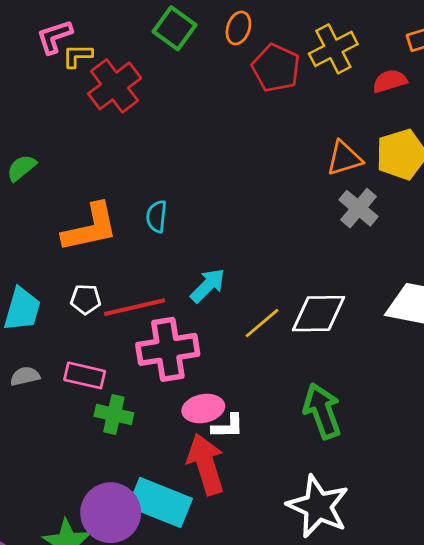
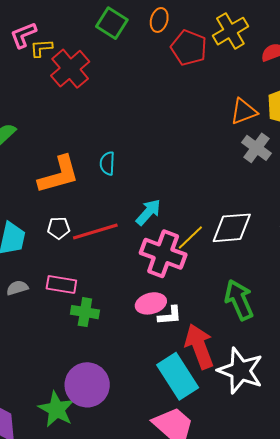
pink cross: (168, 349) -> (163, 254), moved, turned 33
red arrow: (206, 464) -> (199, 346), moved
cyan rectangle: (160, 503) -> (178, 376), moved, turned 39

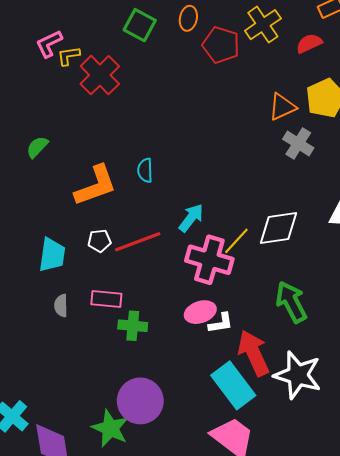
gray semicircle: (17, 288) -> (61, 306), turned -70

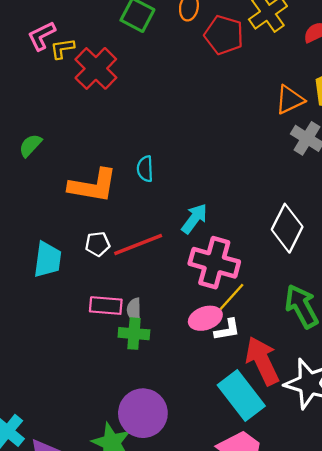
orange L-shape: (96, 186) -> (93, 186), turned 30
white diamond: (278, 228) -> (287, 228), turned -54
yellow line: (236, 241) -> (231, 297), moved
gray semicircle: (61, 306) -> (134, 310), moved

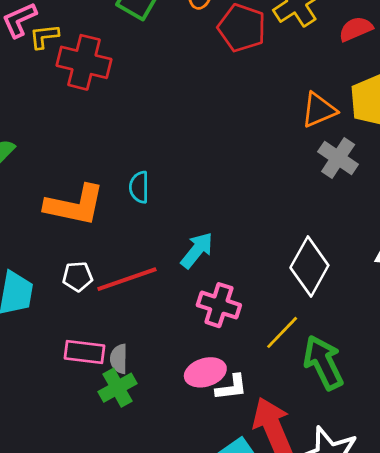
red cross: (96, 68) -> (84, 62), turned -33
pink cross: (214, 263) -> (219, 305), size x0.7
yellow line: (231, 297) -> (282, 332), moved
green cross: (134, 334) -> (118, 388), turned -36

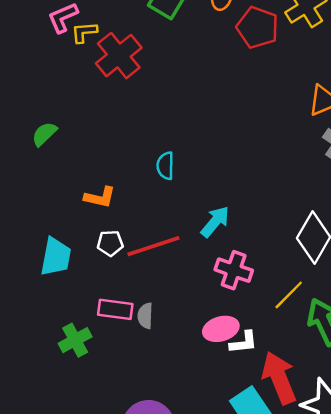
red cross: (84, 62) -> (119, 56), turned 36
orange L-shape: (75, 205) -> (100, 197), moved, size x0.6
green cross: (118, 388) -> (75, 340), moved

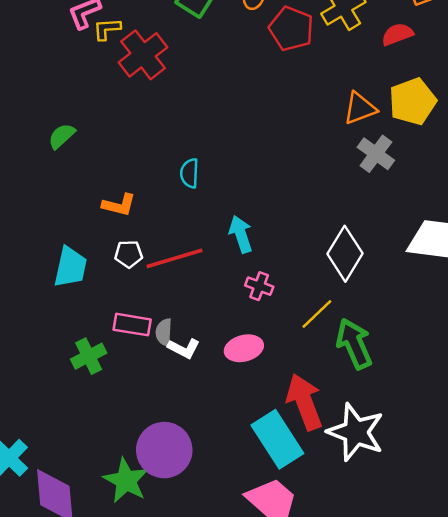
cyan arrow: (215, 222) -> (241, 234), turned -60
pink cross: (234, 270) -> (259, 286), size x0.7
white L-shape: (243, 342) -> (184, 348), moved, turned 32

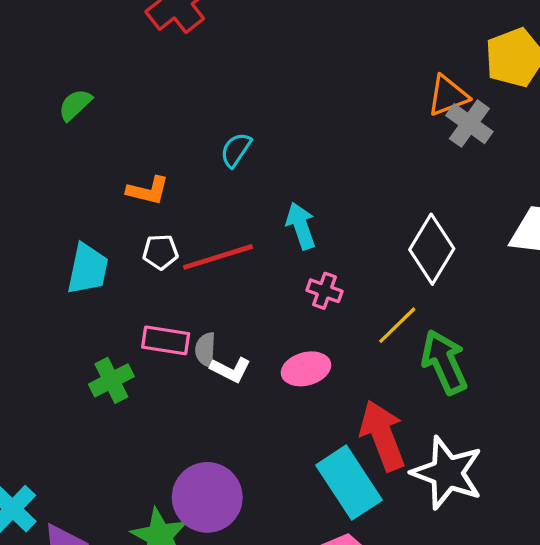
orange triangle: (360, 108) -> (448, 96), moved
cyan semicircle: (189, 173) -> (236, 150), turned 32

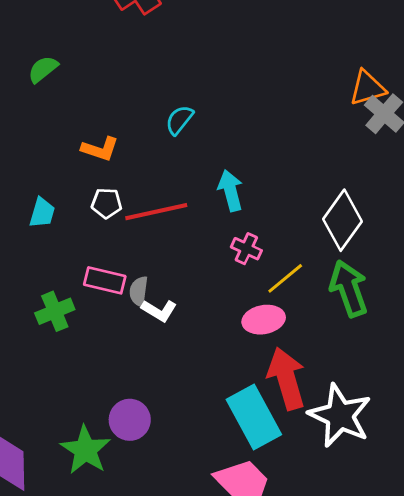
cyan trapezoid: (88, 269) -> (42, 213), size x0.7
yellow line: (397, 325) -> (285, 278), moved
green arrow: (444, 362) -> (349, 288), moved
pink ellipse: (306, 369) -> (264, 320), moved
purple circle: (207, 497) -> (130, 420), size x0.7

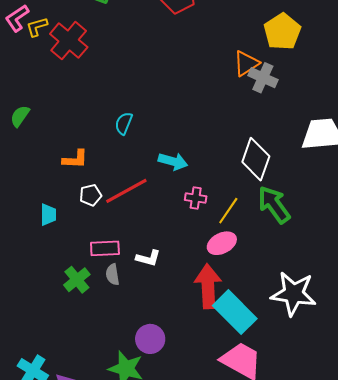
cyan arrow: (230, 191) -> (173, 161), turned 136
gray semicircle: (139, 291) -> (113, 274), moved
red arrow: (286, 379) -> (208, 286), moved, turned 30

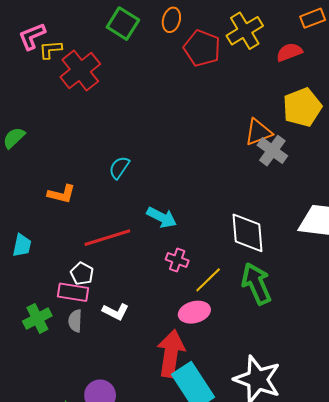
white diamond: (256, 159) -> (248, 233), turned -36
white pentagon: (91, 195) -> (82, 274), moved, turned 30

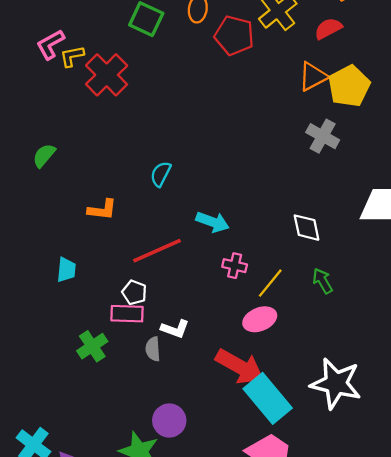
orange triangle: (258, 132) -> (313, 77), moved
white diamond: (248, 233) -> (307, 228), size x0.7
green arrow: (256, 284) -> (323, 281), size x0.6
gray semicircle: (75, 321) -> (153, 349), moved
red arrow: (171, 353) -> (240, 367), turned 117

